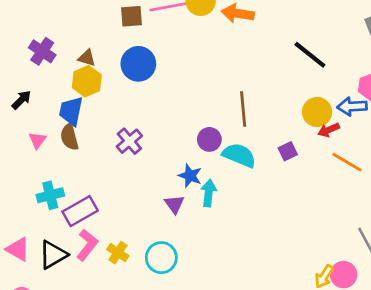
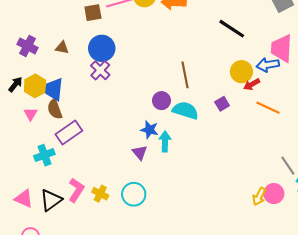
yellow hexagon: (87, 81) -> (35, 86), moved
purple cross: (129, 141) -> (100, 70), moved
purple rectangle: (80, 211) -> (69, 132), moved

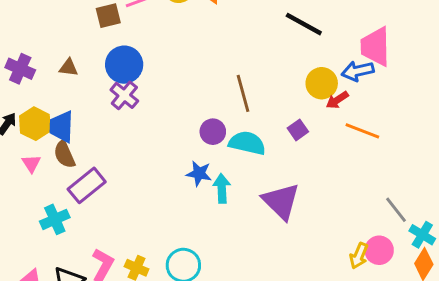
purple triangle: (140, 153) -> (281, 201), moved, size x1.8

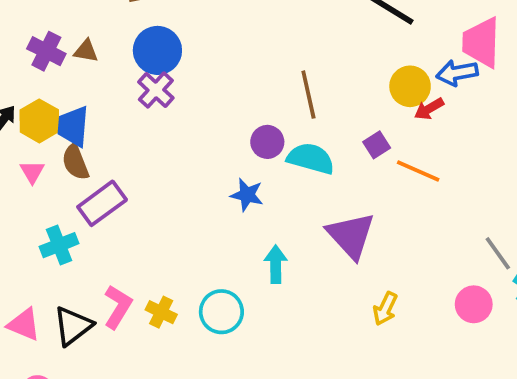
purple cross: (20, 69) -> (46, 51), moved
orange line: (362, 131) -> (418, 171), moved
cyan arrow: (222, 188) -> (276, 264), moved
yellow arrow: (359, 256) -> (385, 309), moved

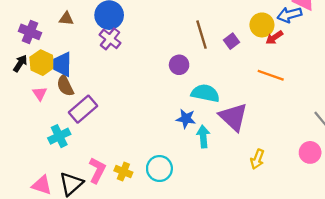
purple cross: (46, 51) -> (30, 32), moved
purple square: (377, 145) -> (232, 41), moved
cyan semicircle: (311, 159) -> (205, 93), moved
blue star: (247, 195) -> (186, 119), moved
cyan arrow: (276, 264) -> (203, 136), moved

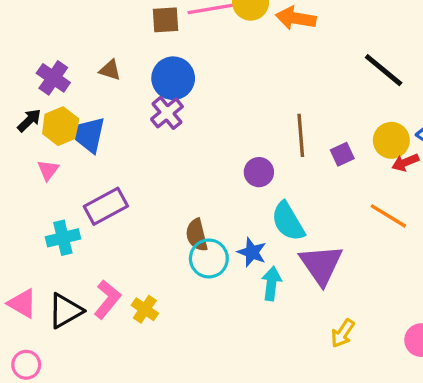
brown semicircle: (65, 86) -> (197, 235), moved
cyan semicircle: (205, 93) -> (288, 221), turned -144
cyan circle: (159, 169) -> (209, 258), moved

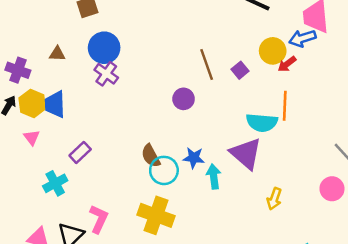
purple rectangle: (106, 206) -> (80, 152), size x0.7
orange line: (388, 216) -> (285, 106), turned 76
cyan semicircle: (288, 221) -> (262, 123), moved, turned -40
yellow cross: (145, 309) -> (156, 215), moved, size x1.8

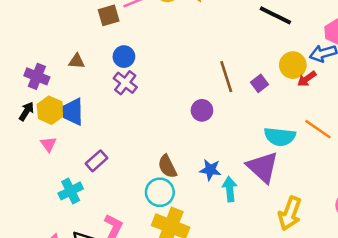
blue circle: (104, 48) -> (124, 57), size x0.7
orange line: (285, 106) -> (318, 129), moved, turned -60
cyan circle: (164, 170) -> (160, 192), moved
yellow arrow: (274, 199) -> (290, 213), size x1.5

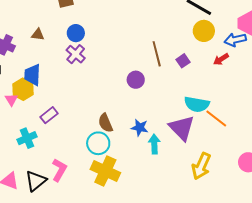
yellow circle: (293, 65) -> (204, 31), moved
yellow hexagon: (50, 110) -> (23, 89), moved
orange line: (318, 129) -> (216, 119), moved

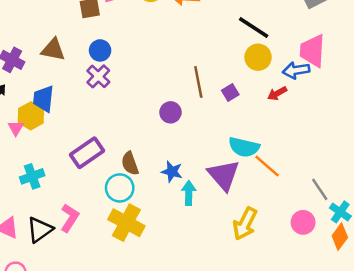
brown triangle: (38, 35) -> (53, 50), size x1.5
purple rectangle: (49, 115) -> (87, 153), moved, size x1.5

